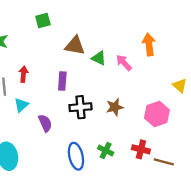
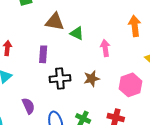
orange arrow: (149, 44) -> (135, 26), moved
pink arrow: (124, 63) -> (105, 48), moved, turned 35
purple semicircle: (45, 123) -> (28, 106), moved

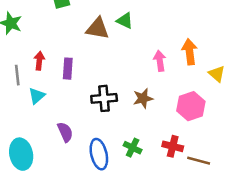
orange arrow: (135, 26) -> (190, 52), moved
green triangle: (77, 33) -> (125, 21), moved
purple rectangle: (43, 54) -> (68, 69), moved

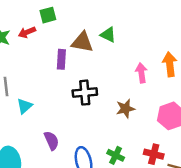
red arrow: (39, 61) -> (27, 32), moved, turned -119
purple rectangle: (68, 69) -> (61, 59), moved
black cross: (104, 98) -> (85, 93), moved

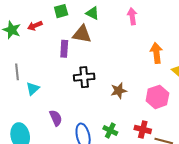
green square: (48, 15) -> (61, 11), moved
green triangle: (108, 35) -> (92, 13), moved
pink arrow: (141, 73) -> (132, 16), moved

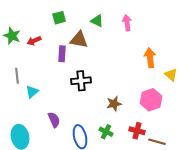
green triangle: (92, 13) -> (97, 21), moved
red arrow: (35, 26) -> (34, 41), moved
brown star: (119, 91) -> (114, 104), moved

